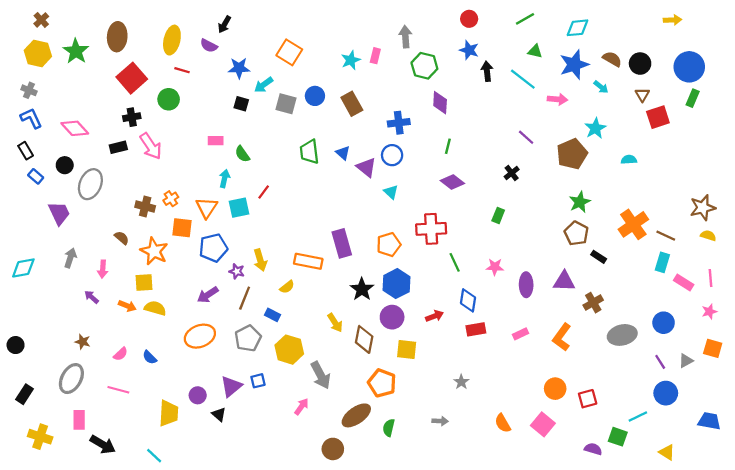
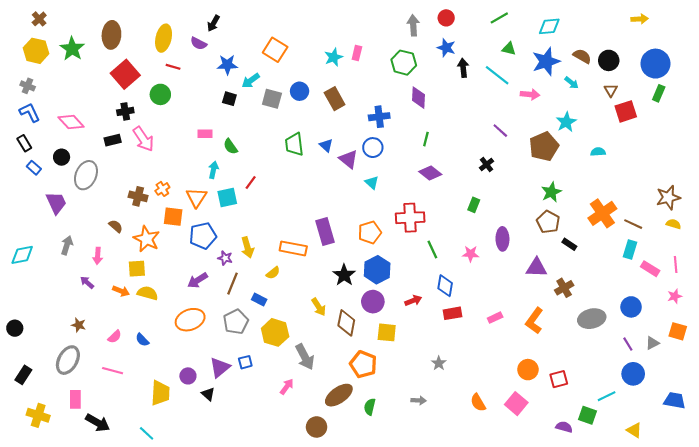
gray arrow: (405, 37) -> (413, 25), moved
purple ellipse: (526, 285) -> (502, 239), moved

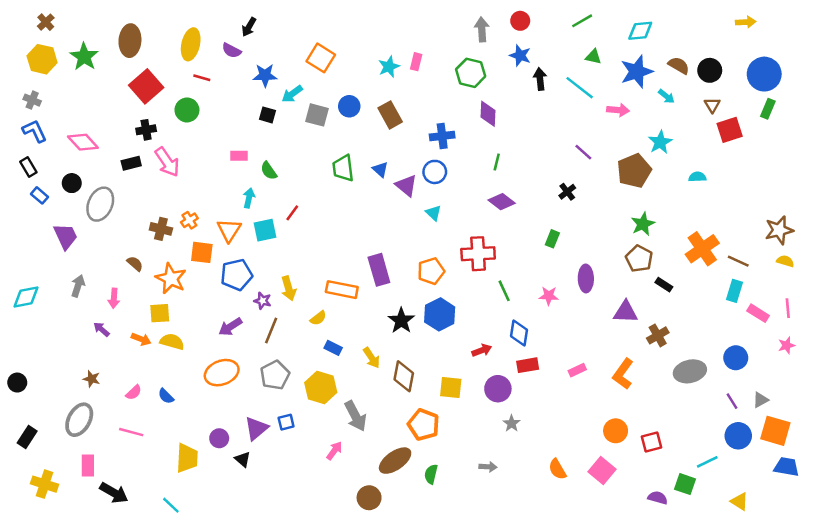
blue rectangle: (259, 299) -> (333, 348), moved
purple circle: (373, 302) -> (498, 389), moved
orange square: (678, 331) -> (775, 431), moved, size x1.4

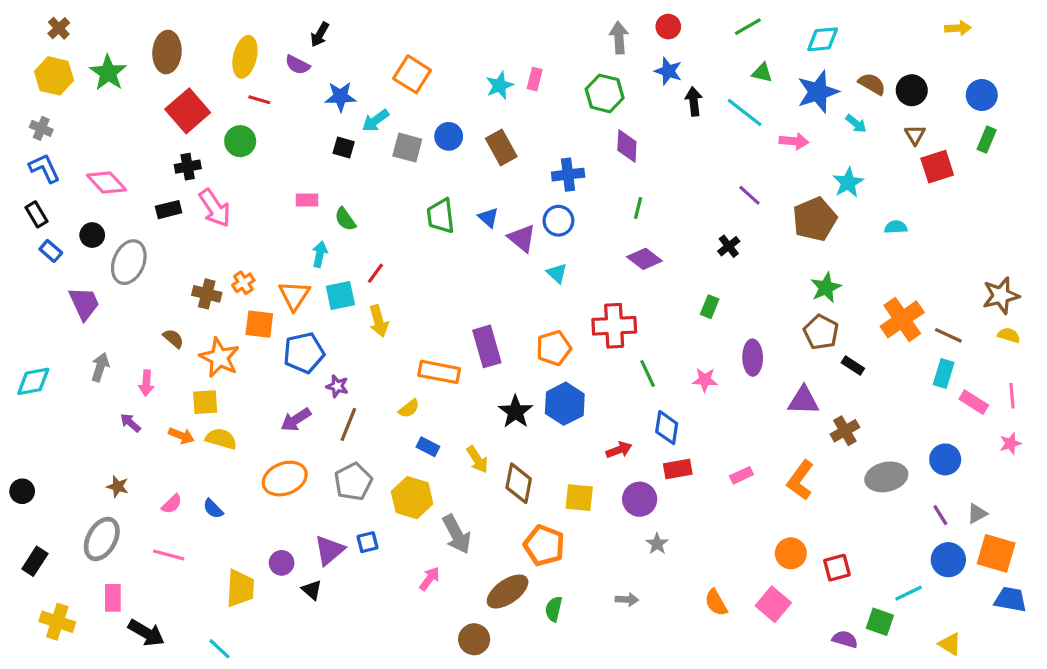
blue circle: (764, 74) -> (982, 95), size x0.7
yellow arrow: (289, 288) -> (379, 321), moved

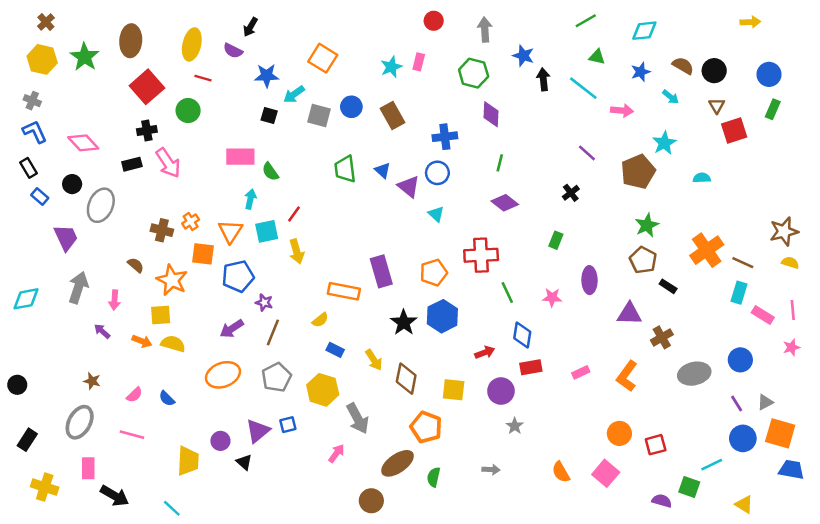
red circle: (668, 27) -> (434, 21), moved
blue star: (818, 92) -> (641, 72), size x0.6
pink rectangle: (307, 200) -> (240, 157), size x1.6
gray arrow: (100, 367) -> (78, 288), size x1.4

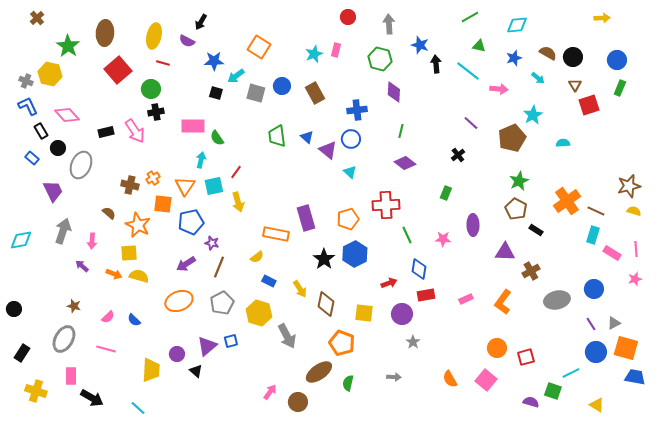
yellow hexagon: (42, 59) -> (50, 74), moved
black cross: (147, 130) -> (156, 112), moved
black rectangle: (28, 168) -> (41, 131), moved
pink arrow: (336, 453) -> (270, 392), moved

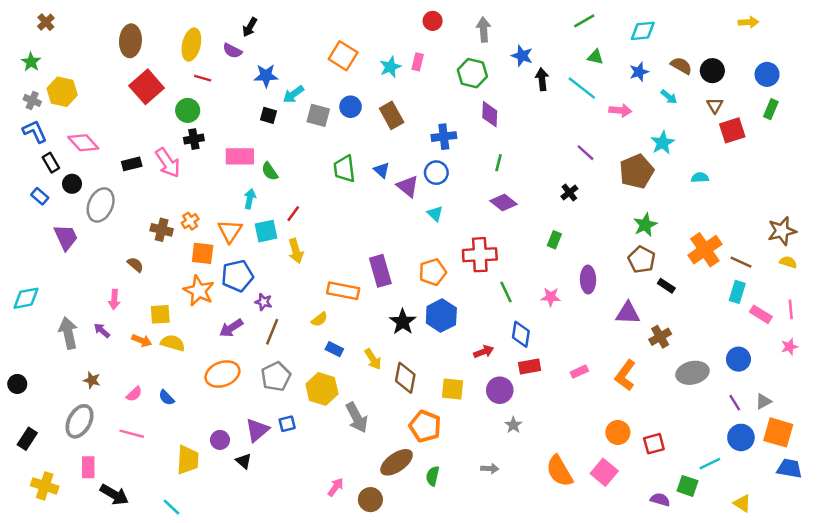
green star: (68, 46) -> (31, 62), moved, size x0.7
orange square: (259, 47) -> (343, 56), moved
orange star: (138, 225) -> (199, 291), moved
gray arrow: (63, 231) -> (68, 333), moved, turned -30
orange semicircle: (450, 379) -> (559, 471), size x1.5

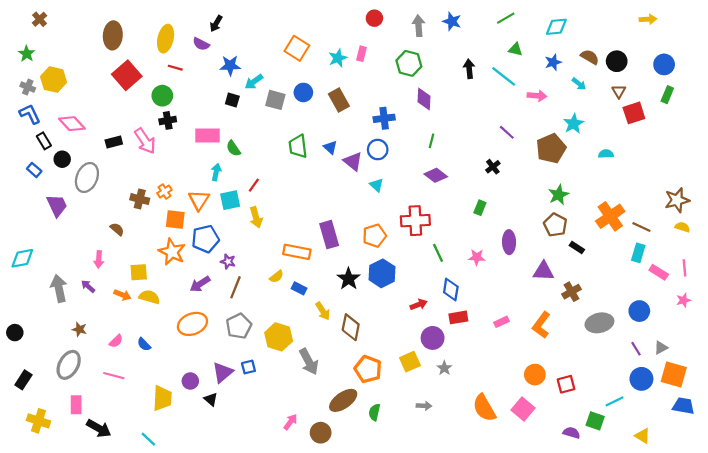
blue star: (522, 56) -> (452, 21), moved
blue rectangle: (334, 349) -> (299, 288), moved
yellow square: (452, 389) -> (410, 362), moved, turned -30

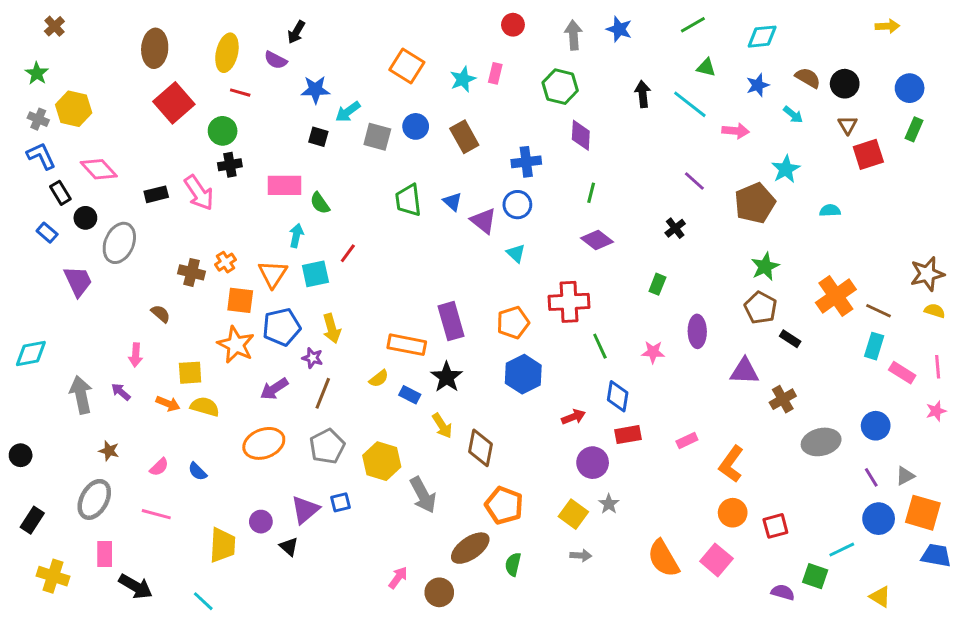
yellow arrow: (256, 217) -> (332, 328), moved
black star: (349, 279) -> (447, 377), moved
orange L-shape: (541, 325) -> (731, 464), moved
yellow square: (410, 362) -> (573, 514), moved, turned -30

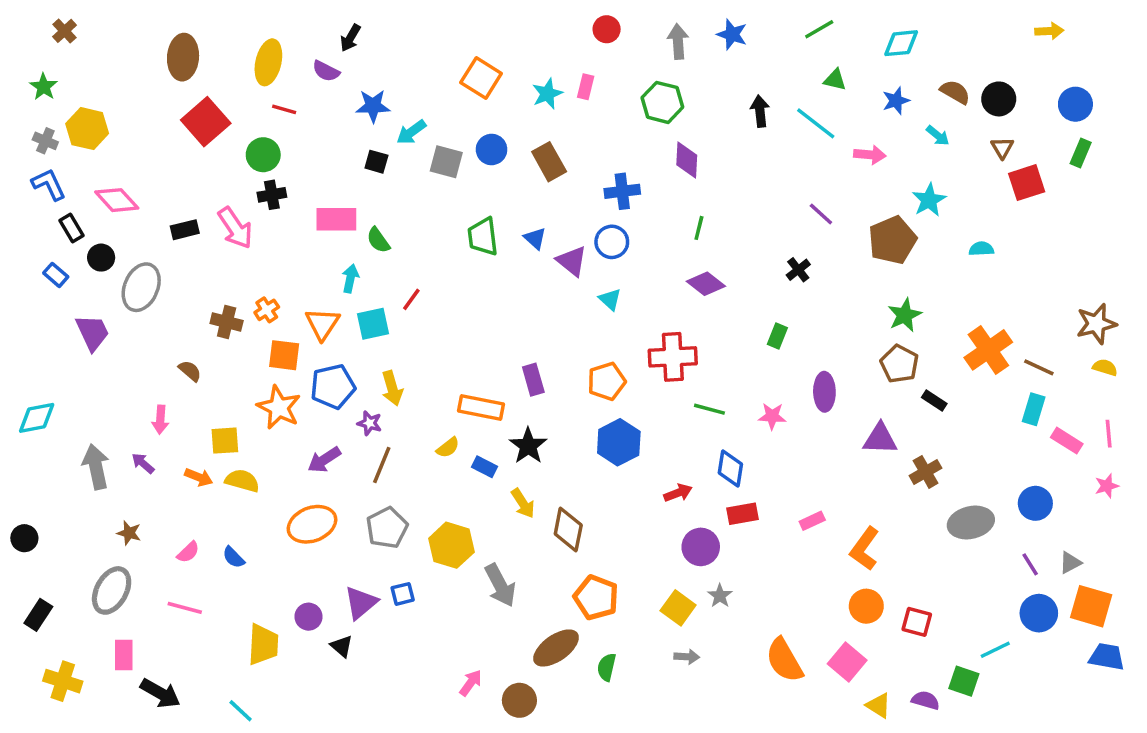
purple rectangle: (451, 321) -> (533, 380), size x0.7
green line: (600, 346) -> (709, 409), turned -50
red square: (775, 526) -> (917, 622), turned 30
yellow triangle: (880, 597) -> (878, 706), moved

